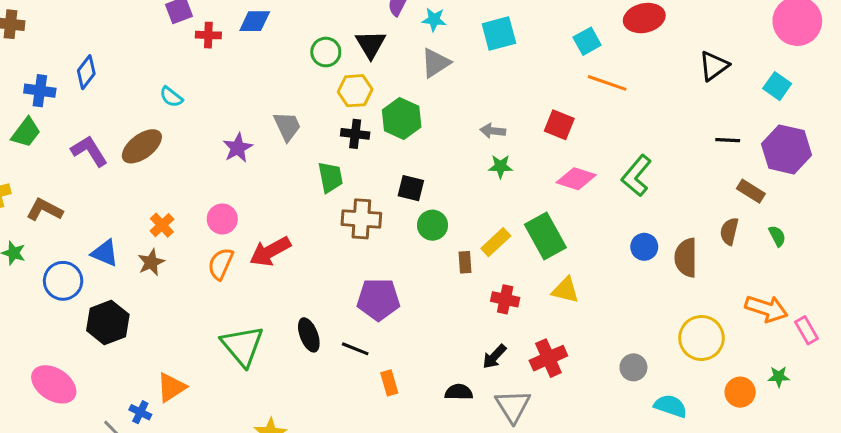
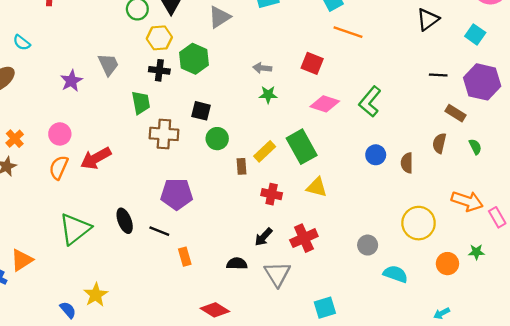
brown semicircle: (686, 258) -> (407, 163), size x0.7
green triangle: (242, 346) -> (75, 229), turned 32

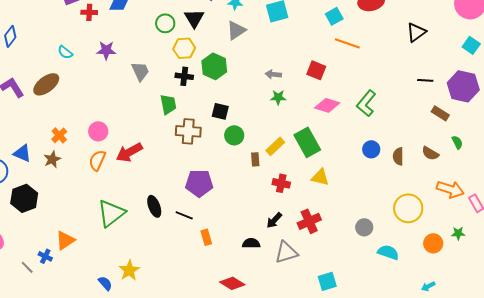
cyan square: (475, 34) -> (471, 45), moved
purple star: (71, 81) -> (106, 50), moved, turned 30
brown semicircle: (439, 143) -> (430, 153), moved, turned -72
gray triangle: (277, 274) -> (286, 252), turned 45

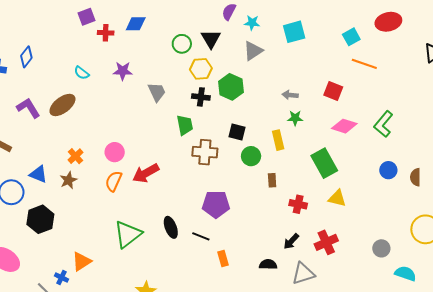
yellow rectangle: (275, 146) -> (278, 140), moved, turned -60

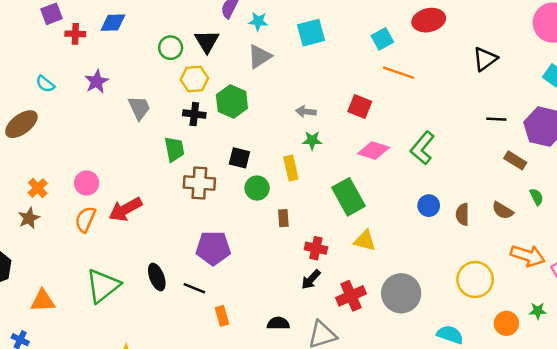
purple star: (123, 71) -> (97, 81), turned -30
black arrow: (291, 241) -> (311, 279), moved
gray circle: (381, 248) -> (401, 293), moved, size x1.8
orange triangle: (82, 261) -> (43, 301), moved, turned 30

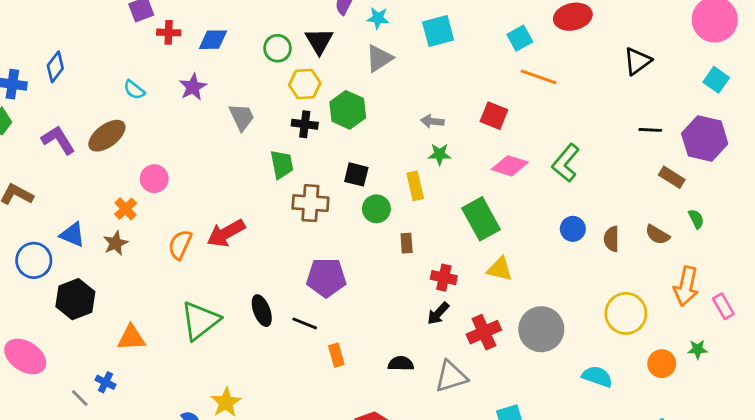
blue diamond: (113, 23) -> (213, 40), moved
pink circle: (87, 183) -> (154, 179), moved
orange arrow: (528, 256) -> (686, 286), turned 84

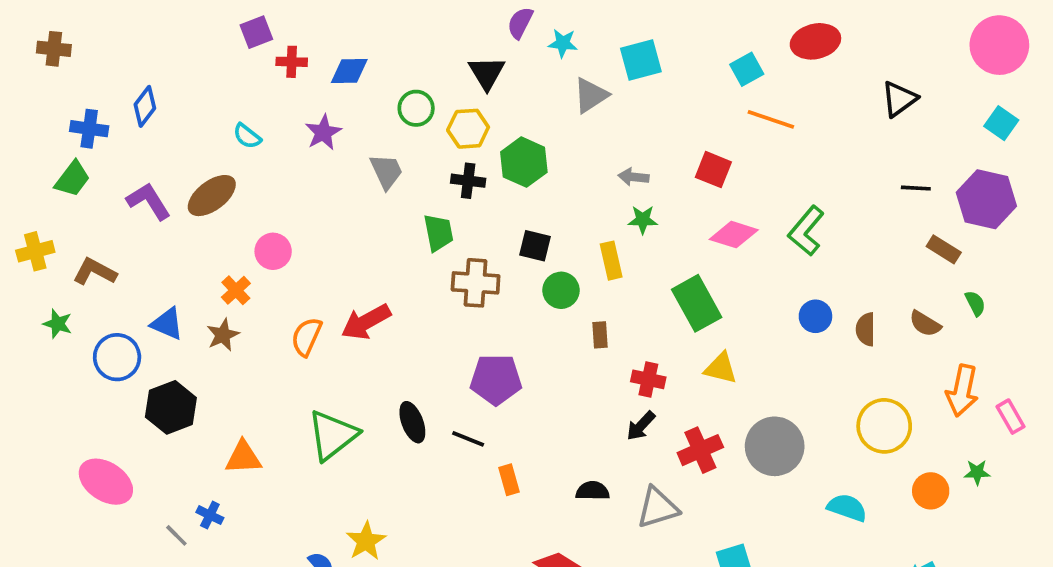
green circle: (278, 48) -> (416, 108), moved
gray triangle: (379, 58) -> (591, 95), moved

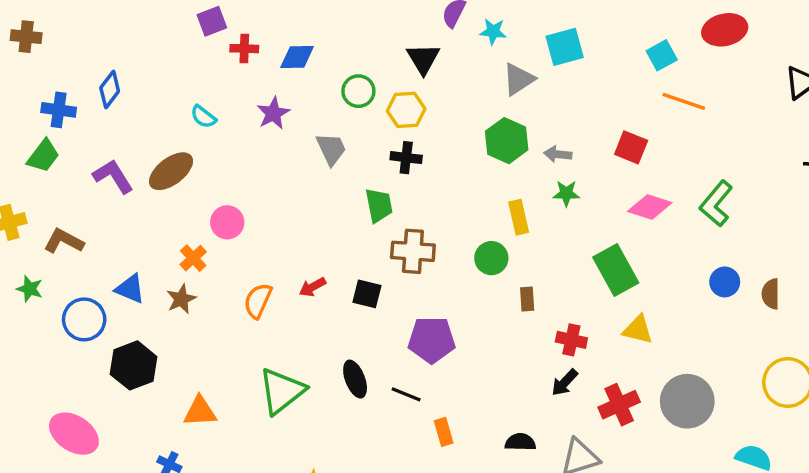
green hexagon: (524, 162) -> (507, 141), moved
black square: (535, 246) -> (367, 294), moved
yellow rectangle: (611, 261) -> (519, 217), moved
red arrow: (366, 322) -> (312, 287), size x0.6

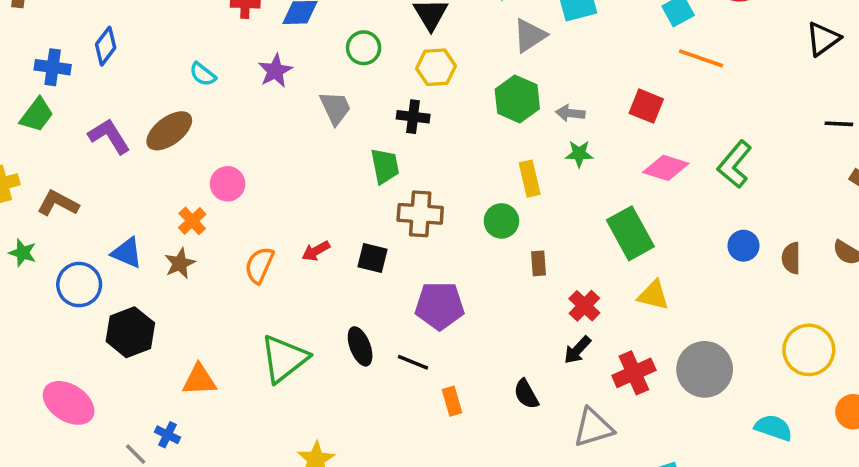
yellow hexagon: (406, 110) -> (436, 67), moved
red cross: (571, 340) -> (584, 306), turned 32
black semicircle: (520, 442) -> (526, 394), moved, turned -120

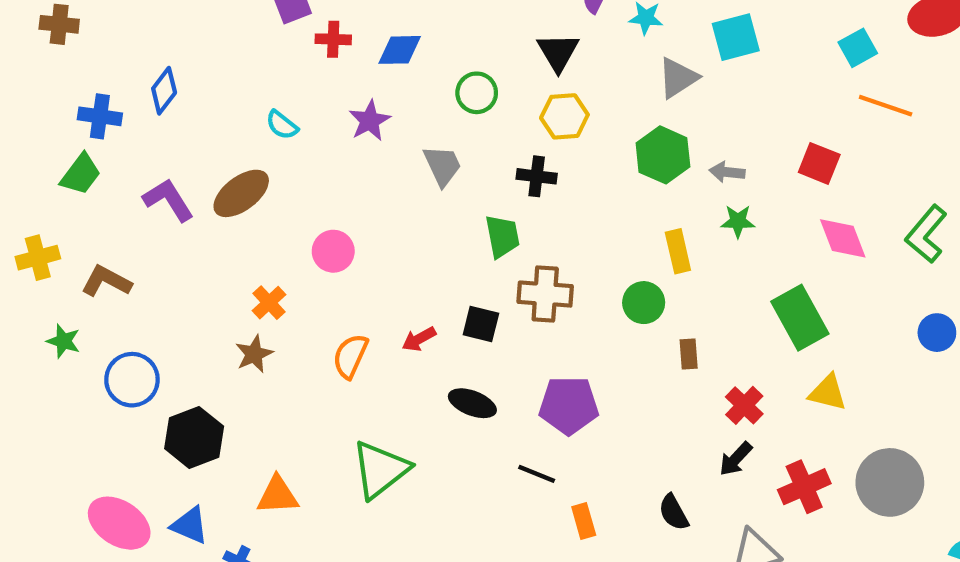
pink diamond: (666, 168) -> (843, 238), turned 51
pink circle: (228, 184) -> (333, 251), moved
blue triangle: (127, 253) -> (190, 525), moved
black square: (372, 258) -> (481, 324), moved
black ellipse: (360, 346) -> (472, 403), moved, turned -48

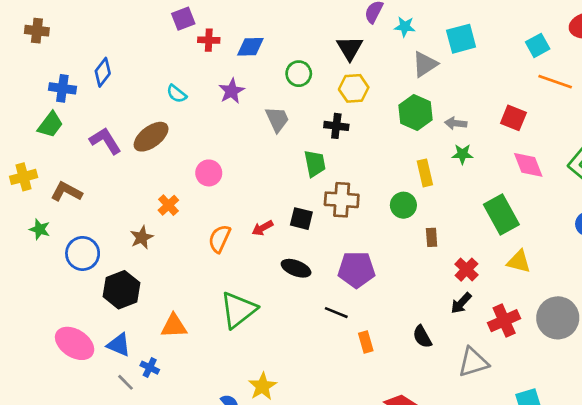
brown star: (254, 354) -> (142, 237), moved

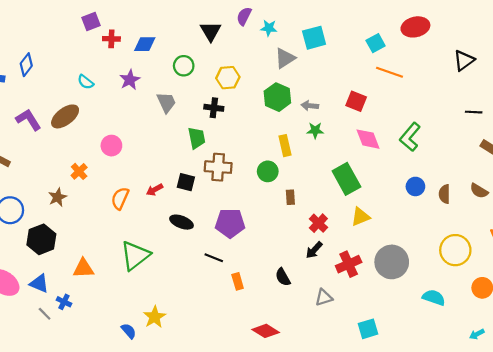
black triangle: (350, 48) -> (211, 31), moved
yellow triangle: (519, 262) -> (360, 217), turned -36
gray triangle: (473, 362) -> (324, 298), size x0.7

